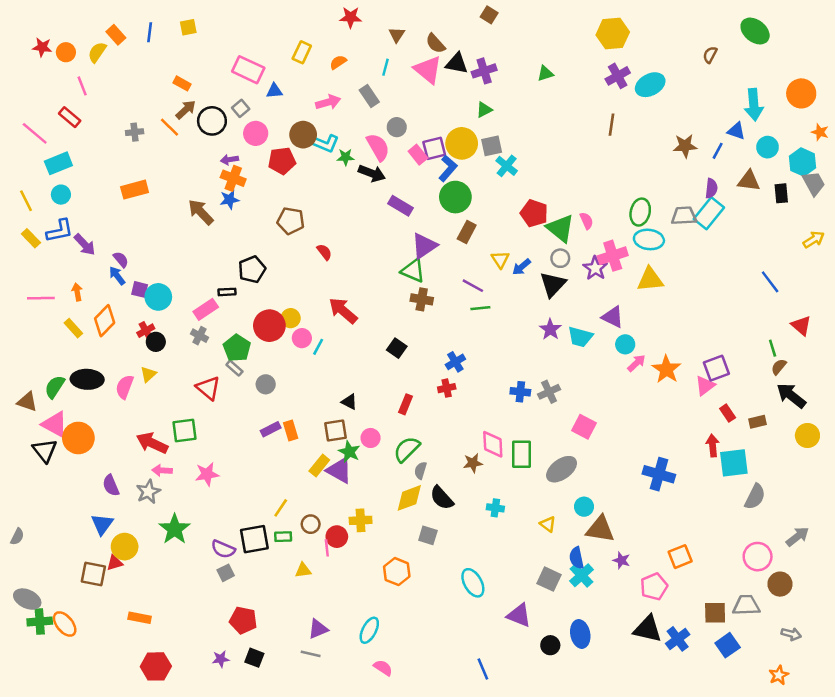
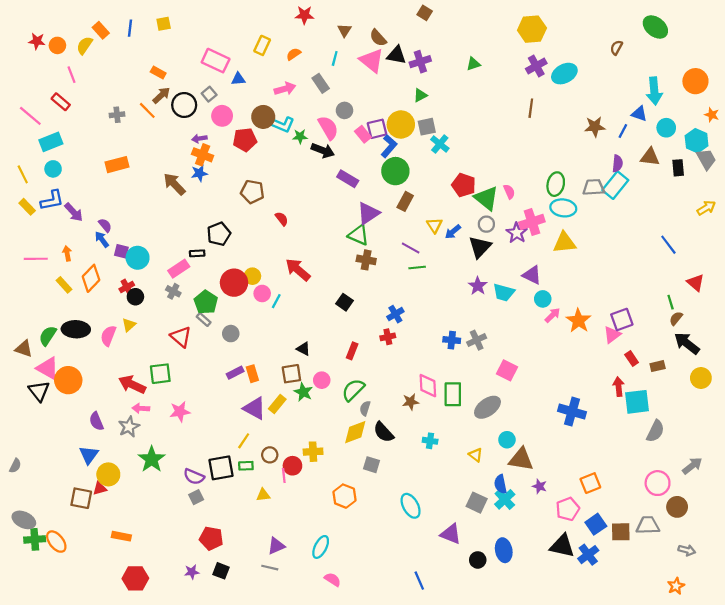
purple triangle: (339, 470) -> (255, 408), moved
blue square: (728, 645) -> (596, 524), moved

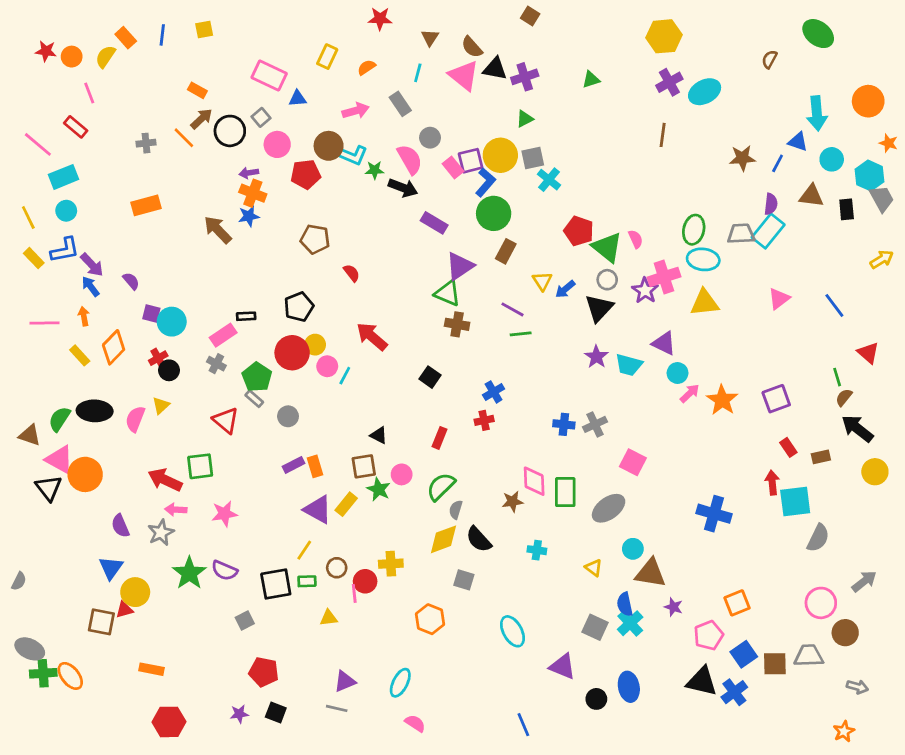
black pentagon: (219, 234) -> (299, 307), moved
blue arrow: (102, 239) -> (91, 286), moved
pink triangle: (612, 335) -> (779, 299), moved
purple semicircle: (194, 477) -> (224, 570), moved

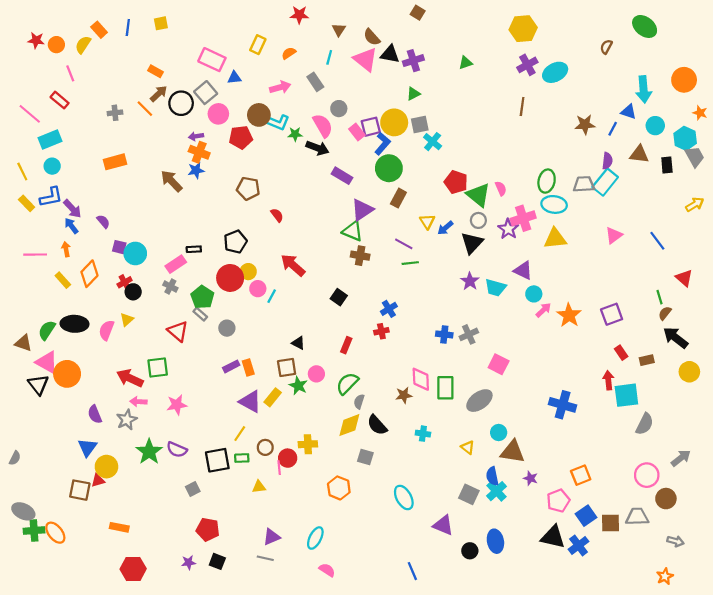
gray square: (261, 117) -> (206, 93), size x1.5

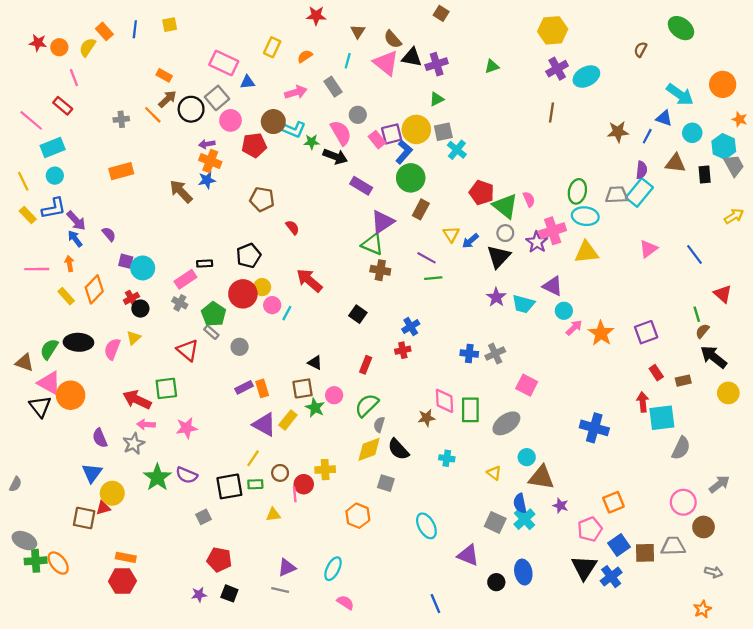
cyan arrow: (644, 89) -> (680, 95), turned -50
black triangle: (553, 537) -> (584, 568), turned 50
red hexagon: (133, 569) -> (122, 581), moved

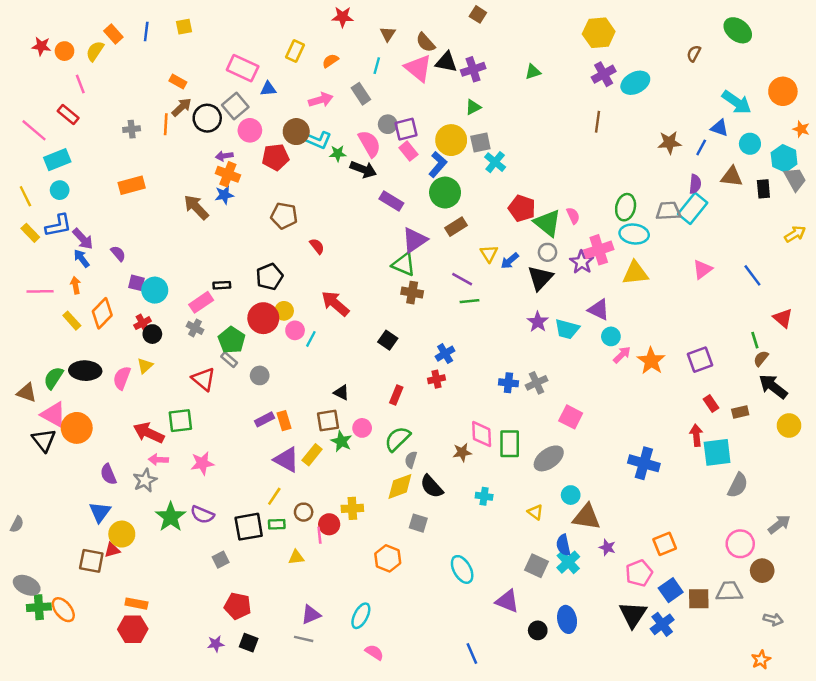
orange line: (153, 115) -> (166, 124), turned 48
purple square: (392, 134) -> (406, 129), moved
brown rectangle: (421, 209) -> (456, 227), turned 30

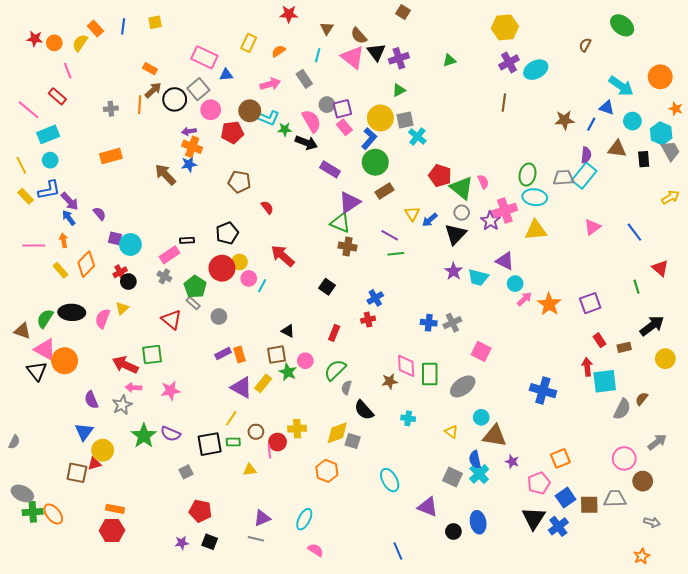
black triangle: (446, 62) -> (376, 52), turned 42
brown semicircle: (761, 358) -> (642, 399), moved
black arrow: (773, 386) -> (652, 326), turned 105
yellow diamond: (400, 486) -> (337, 433), moved

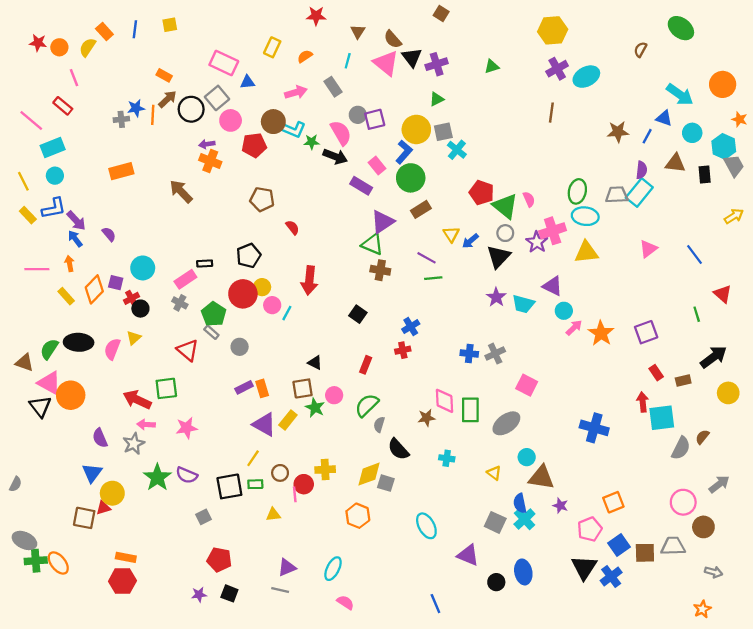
pink rectangle: (344, 127) -> (377, 166), moved
blue star: (189, 164) -> (136, 108), moved
purple square: (115, 238) -> (116, 283), moved
red arrow: (283, 256) -> (309, 280), turned -125

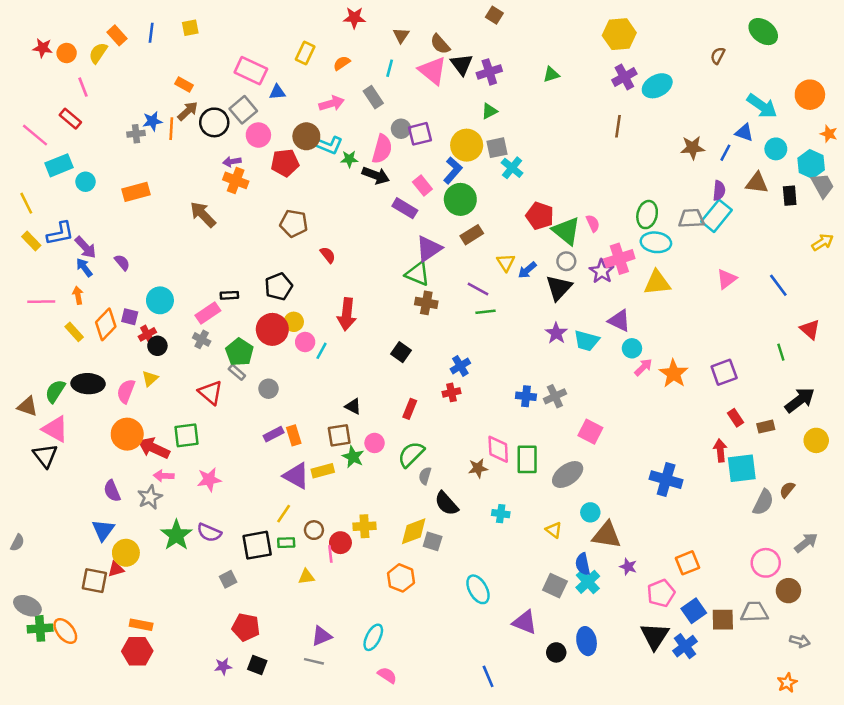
pink semicircle: (341, 133) -> (382, 149), turned 45
cyan circle: (55, 176) -> (86, 182), moved
orange circle: (71, 395) -> (127, 434), moved
yellow rectangle: (288, 420) -> (323, 471), turned 36

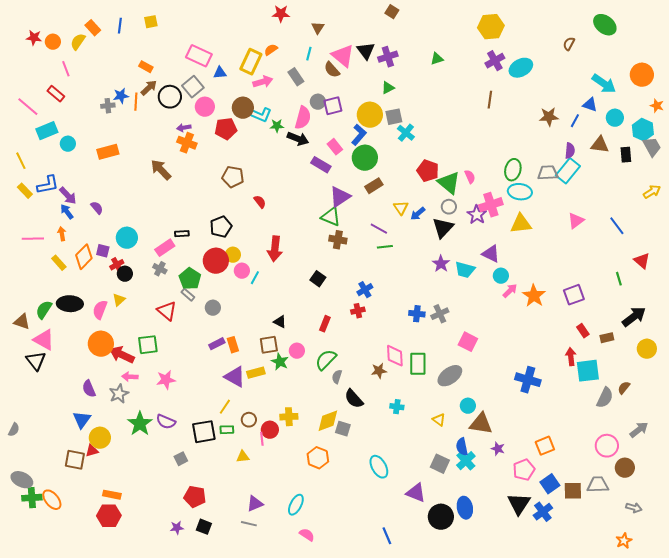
brown semicircle: (440, 44) -> (332, 70), moved
yellow rectangle: (305, 53) -> (251, 62), moved, size x1.4
black circle: (556, 652) -> (441, 517), size x1.6

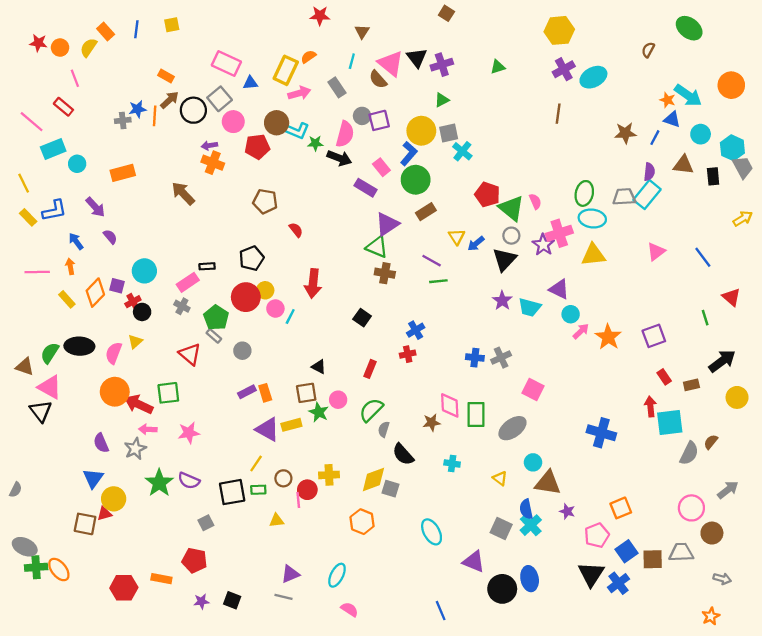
orange star: (657, 106) -> (667, 100), moved
purple arrow: (68, 196) -> (95, 207), moved
orange rectangle: (112, 495) -> (161, 579), moved
red pentagon: (195, 497) -> (195, 560), moved

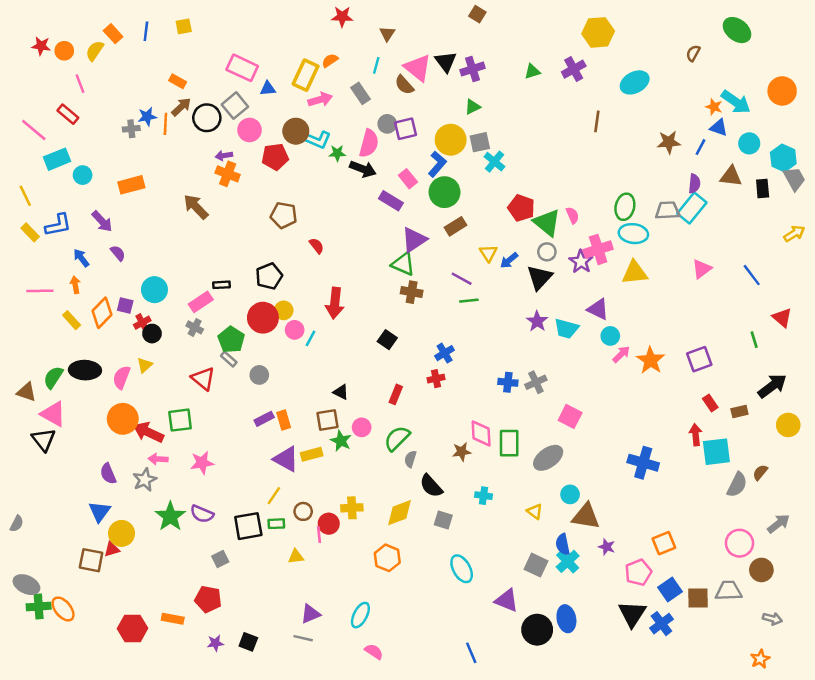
purple cross: (564, 69) -> (574, 69), moved
gray square: (391, 489) -> (443, 520), moved

